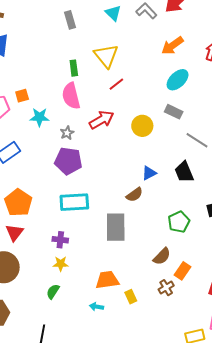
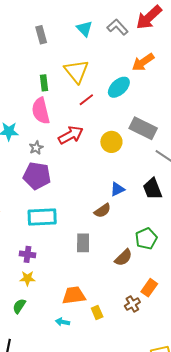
cyan ellipse: (178, 80) -> (119, 87), moved
gray rectangle: (174, 112) -> (143, 128), size x1.5
gray rectangle: (116, 227) -> (83, 243), size x0.7
brown semicircle: (162, 256) -> (123, 258), moved

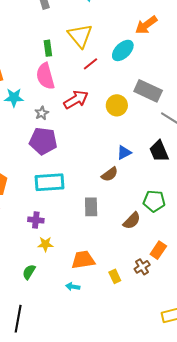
green pentagon: (146, 239) -> (154, 201), turned 30
yellow star: (27, 278) -> (45, 244), moved
yellow rectangle: (97, 312) -> (115, 276), moved

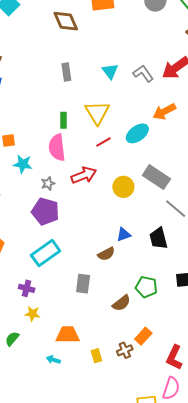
cyan rectangle: (49, 182) -> (46, 253), turned -40

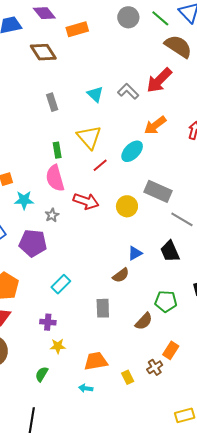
red arrow: (84, 175) -> (86, 201), turned 50
purple pentagon: (45, 211) -> (33, 243), moved
cyan rectangle: (46, 253) -> (61, 284), size x0.7

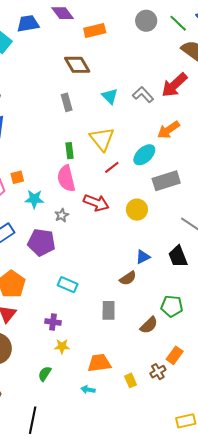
brown diamond: (43, 52) -> (77, 65), moved
gray rectangle: (158, 191) -> (166, 181), moved, turned -44
cyan rectangle: (61, 284) -> (68, 285), turned 66

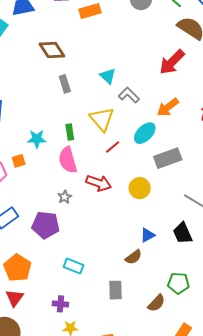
brown diamond: (77, 65) -> (52, 50), moved
gray L-shape: (143, 95) -> (129, 95), moved
cyan star: (34, 199) -> (37, 139), moved

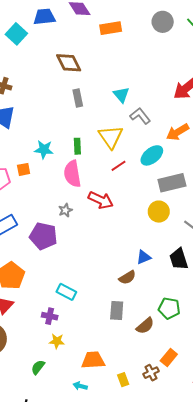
yellow circle: (140, 188) -> (159, 212), moved
cyan rectangle: (74, 266) -> (66, 292), moved
gray rectangle: (115, 290) -> (117, 310), moved

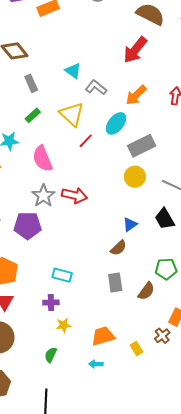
green rectangle: (77, 146) -> (33, 115), moved, turned 63
red arrow: (101, 200) -> (75, 195), moved
gray star: (65, 210) -> (43, 196), size x1.6

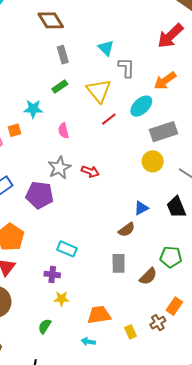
gray L-shape: (96, 87) -> (126, 68), turned 45
pink semicircle: (42, 159) -> (63, 131), size x0.6
red arrow: (75, 195) -> (90, 172), size x0.7

